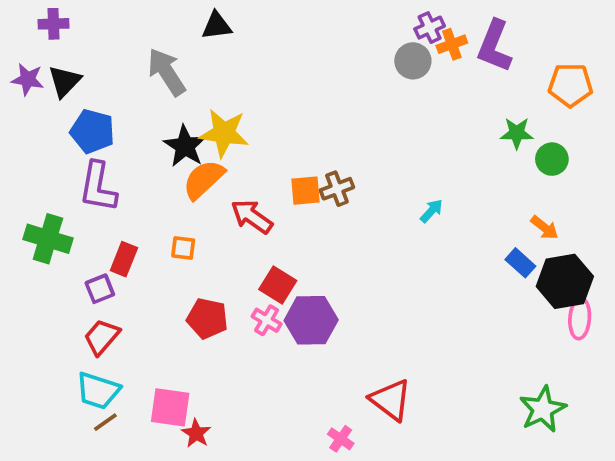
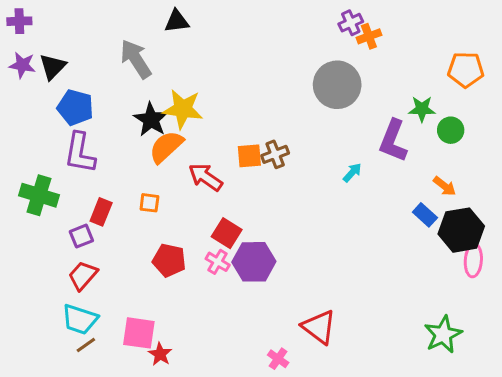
purple cross: (54, 24) -> (19, 21), moved
purple L-shape: (494, 46) -> (393, 141), moved
gray circle: (413, 61) -> (337, 85), moved, size x1.6

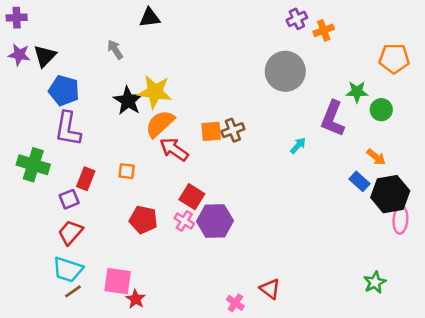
orange cross: (369, 36) -> (324, 30), moved
gray arrow: (136, 59) -> (115, 50), size x0.6
orange semicircle: (166, 147) -> (160, 124), moved
red triangle: (319, 327) -> (270, 289), moved, size x0.7
green star: (443, 334) -> (375, 282), size x0.7

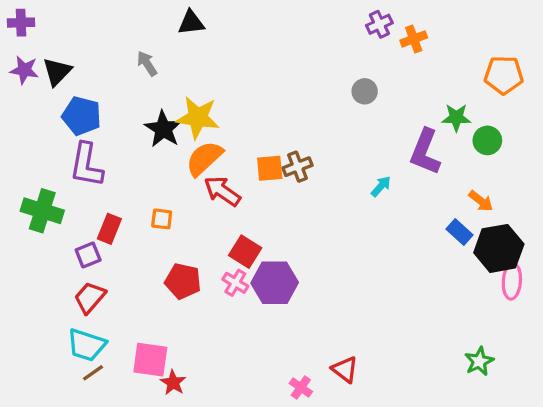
gray circle: (285, 71) -> (365, 91), size x0.5

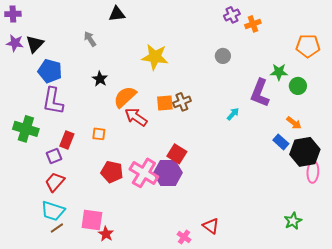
yellow star: (198, 118) -> (155, 57), moved
black star: (163, 129) -> (100, 79), size x0.7
red square: (245, 252) -> (177, 154), moved
pink cross: (235, 283) -> (144, 173), size x1.8

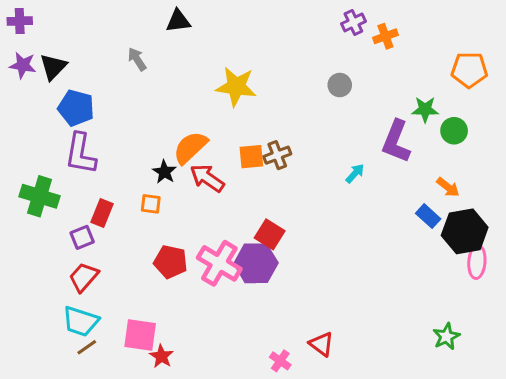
black star: (100, 79) -> (164, 172), moved

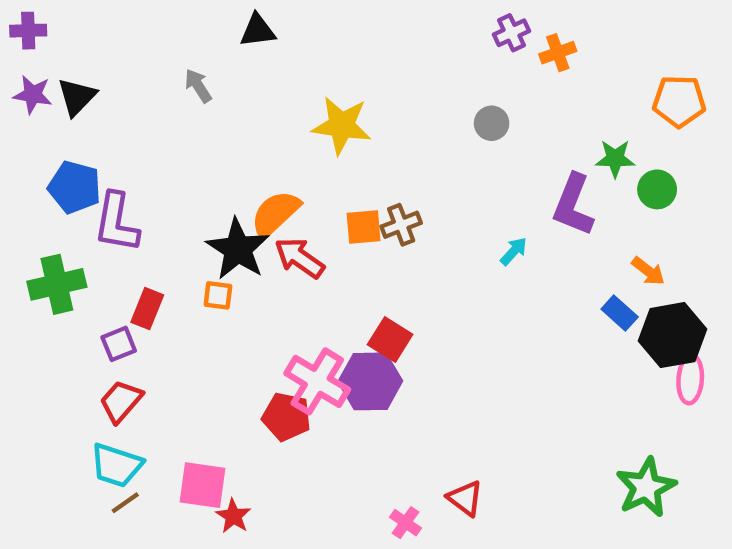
blue pentagon: (76, 108) -> (75, 187), moved
black star: (164, 172) -> (238, 249), size x1.8
green cross: (39, 196) -> (57, 284), turned -30
red pentagon: (171, 262) -> (286, 417), moved
green star: (446, 336) -> (646, 487), size x1.5

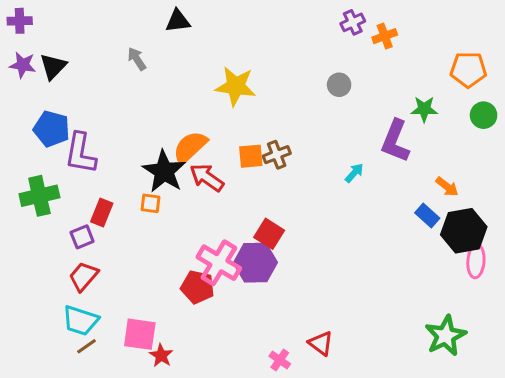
green circle: (657, 189) -> (484, 115), moved

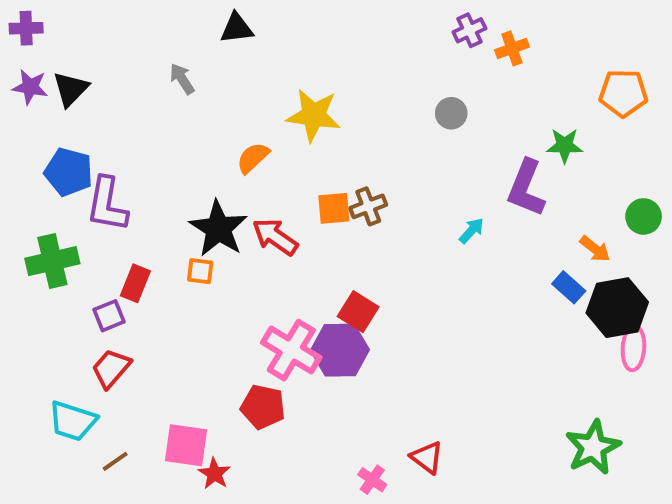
green circle: (484, 115) -> (644, 216), moved
orange semicircle: (190, 147) -> (253, 158), moved, size x0.7
red pentagon: (198, 287) -> (263, 407), moved
cyan trapezoid: (80, 320) -> (73, 421), moved

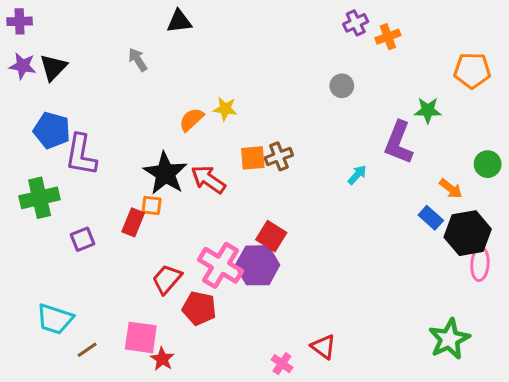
yellow star: (314, 115) -> (225, 109), moved, size x0.6
red rectangle: (135, 283) -> (133, 222), moved
red trapezoid: (111, 368) -> (167, 279), moved

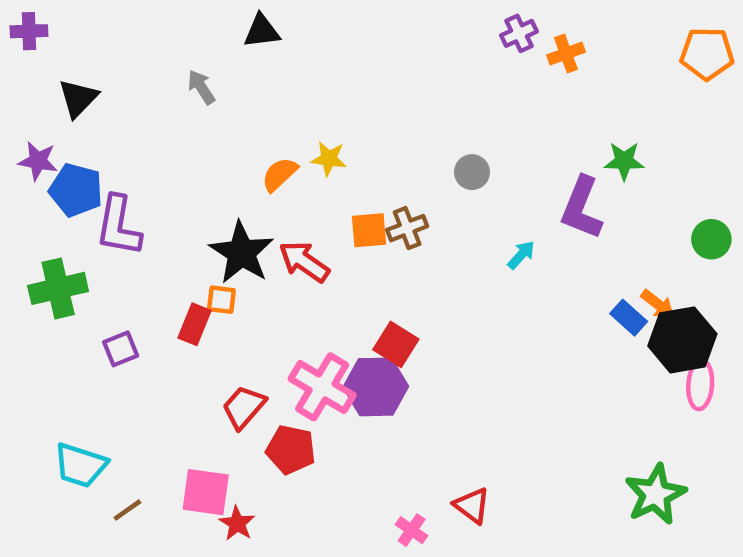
purple star: (23, 66) -> (38, 161), moved
orange pentagon: (472, 70) -> (707, 54), moved
gray circle: (342, 86) -> (472, 172), moved
orange arrow: (451, 189) -> (658, 304), moved

